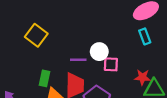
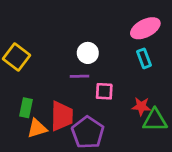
white circle: (99, 52) -> (88, 53), moved
purple line: (78, 60) -> (80, 76), moved

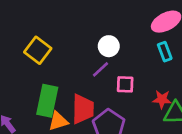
purple line: (80, 76) -> (101, 69), turned -42
green rectangle: (26, 108) -> (47, 101), size x1.6

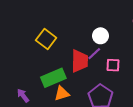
green rectangle: (47, 101) -> (53, 78), turned 55
red trapezoid: (83, 109) -> (80, 61), moved

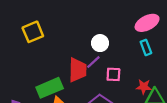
yellow square: (46, 39) -> (33, 32), moved, turned 30

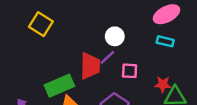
yellow square: (33, 32) -> (41, 24), turned -35
cyan rectangle: (146, 48) -> (165, 41), turned -56

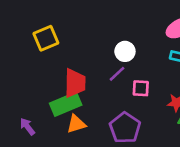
yellow square: (41, 24) -> (46, 38), turned 35
red trapezoid: (90, 66) -> (75, 83), moved

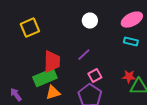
white circle: (125, 51) -> (90, 21), moved
pink square: (141, 88) -> (95, 76), moved, turned -32

